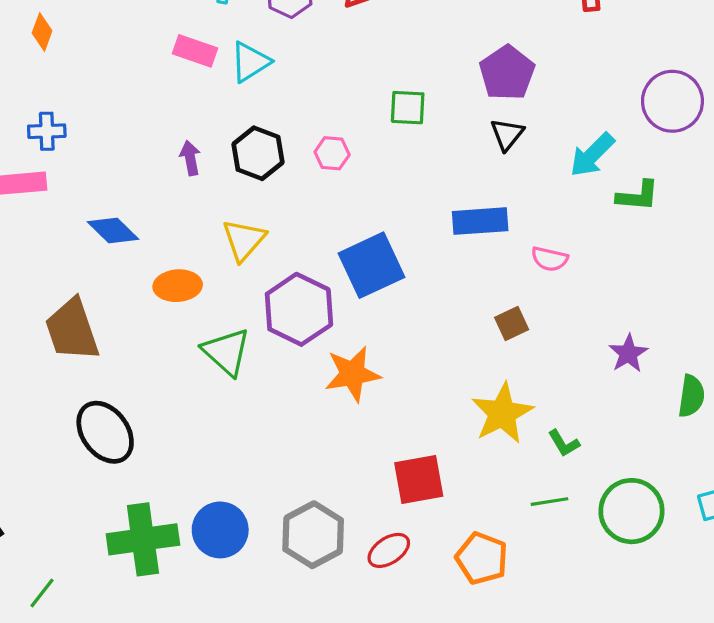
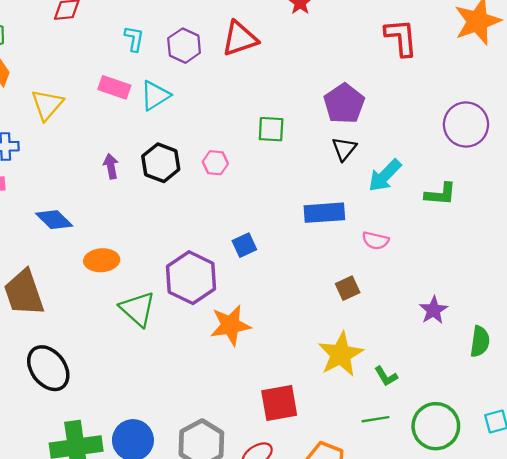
cyan arrow: (592, 155) -> (385, 176), moved
yellow triangle: (244, 240) -> (47, 105), moved
blue square: (371, 265) -> (244, 245), size x0.5

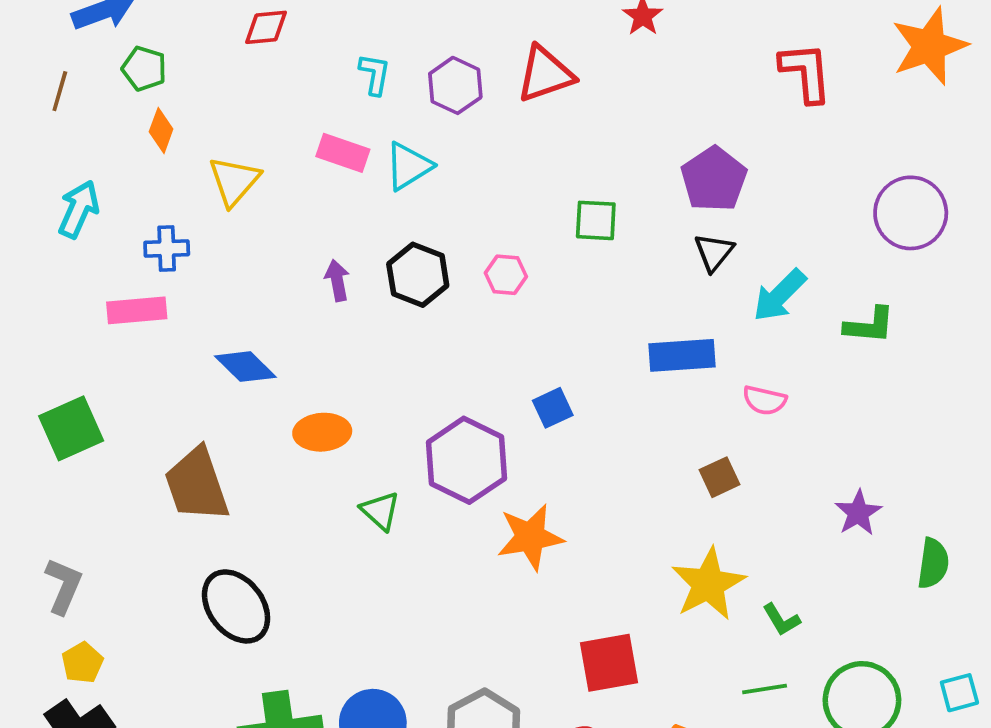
green triangle: (138, 309) -> (380, 511), size x0.7

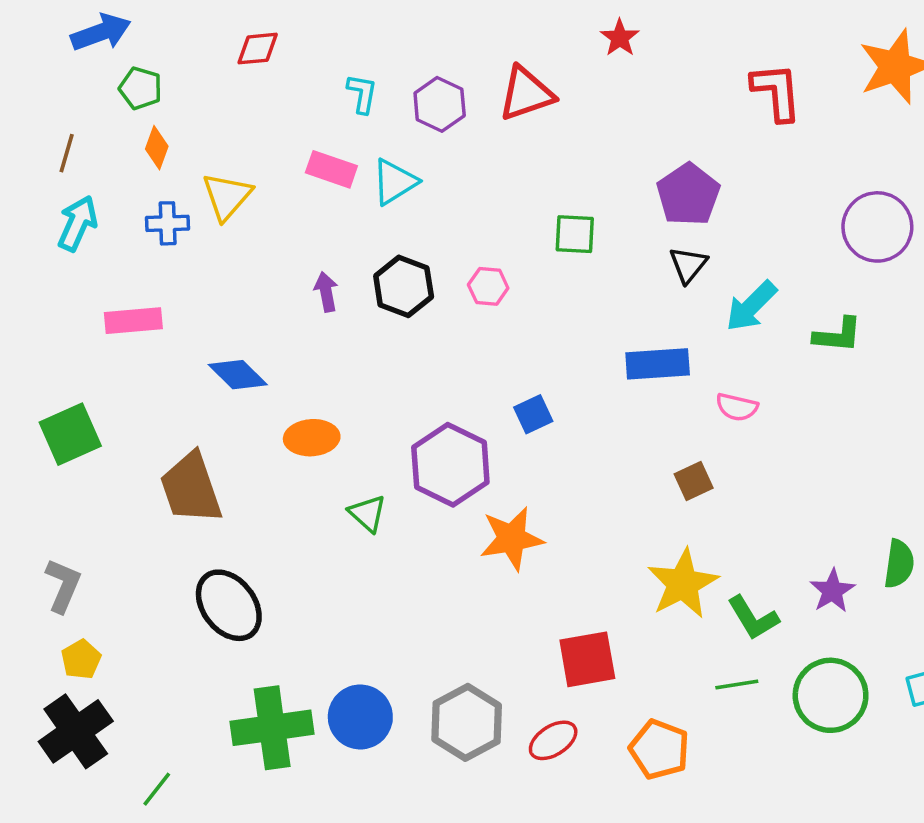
brown line: (60, 91) -> (67, 153), moved
blue cross: (167, 249) -> (168, 223), moved
purple star: (858, 513) -> (832, 591), moved
green L-shape: (781, 620) -> (753, 618), size x1.4

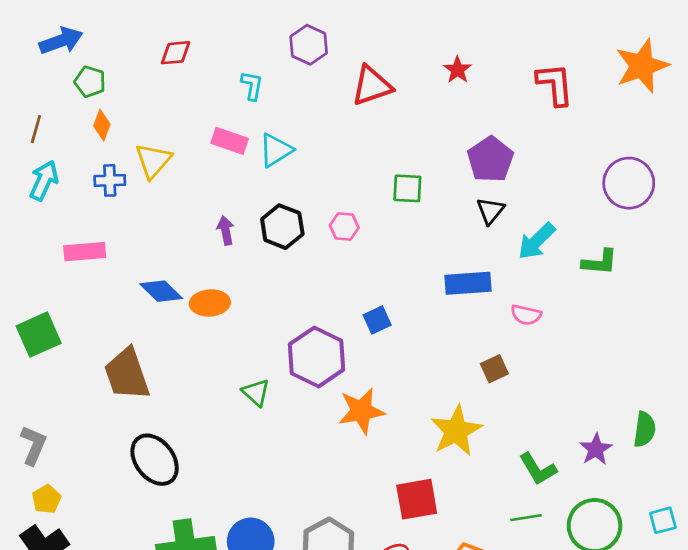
red star: (620, 38) -> (457, 70), moved
purple hexagon: (440, 104) -> (309, 45), moved
orange ellipse: (312, 438) -> (210, 303), moved
yellow star: (683, 584) -> (456, 431), moved

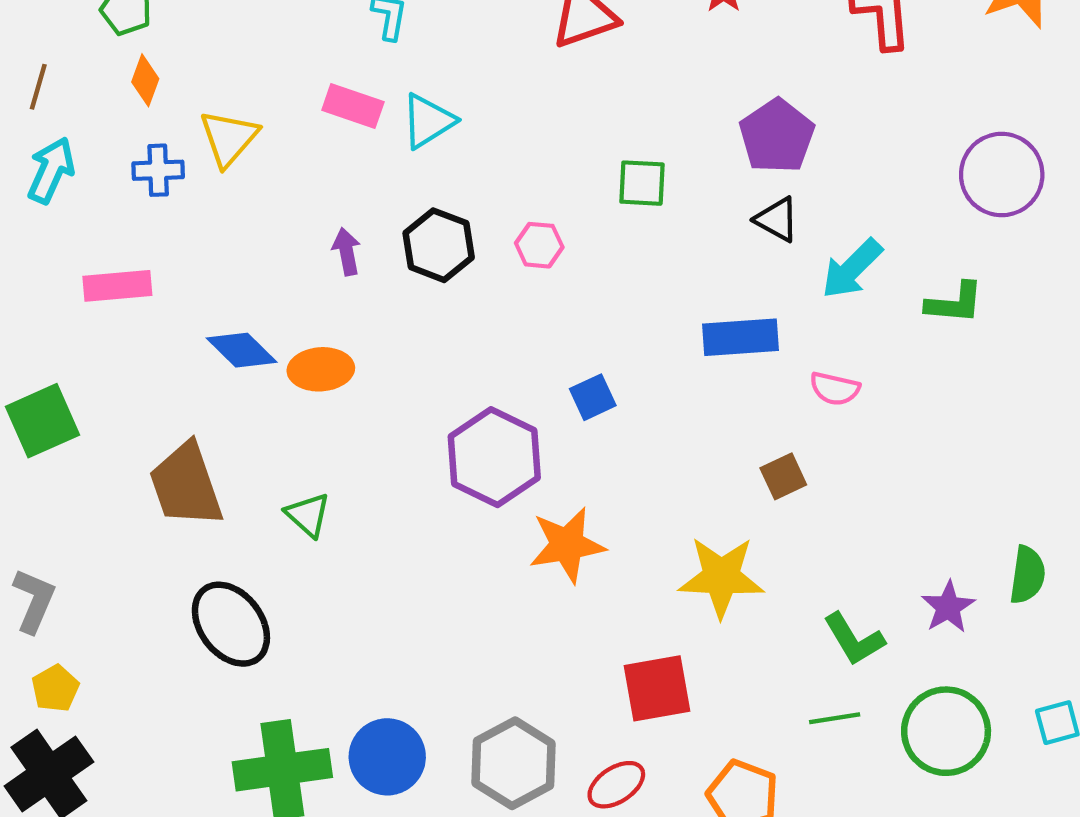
black triangle: (490, 211) -> (777, 219), turned -40
green triangle: (256, 393) -> (308, 515), moved
yellow star: (456, 431) -> (721, 577), turned 30

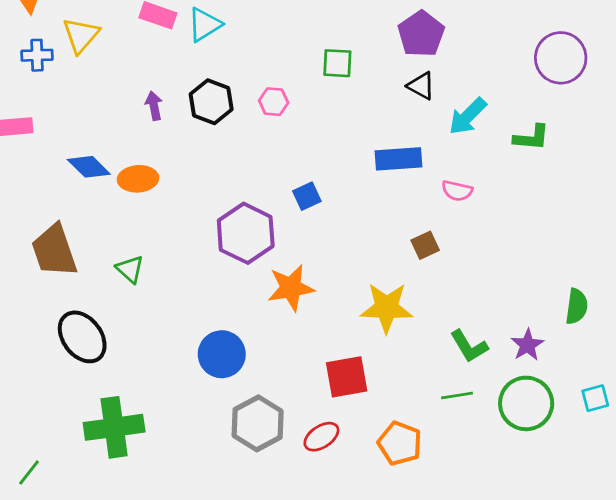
purple star: (948, 607) -> (527, 345), moved
blue circle: (387, 757) -> (222, 354), moved

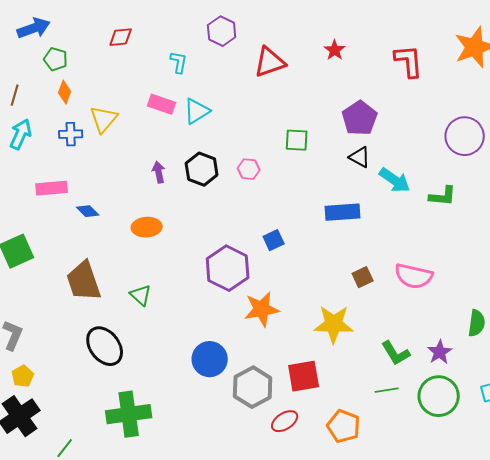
cyan arrow: (468, 116) -> (395, 180), turned -100
blue diamond: (89, 167) -> (88, 211), moved, size x0.7
pink semicircle: (457, 191) -> (414, 276), moved, size x1.6
gray hexagon: (258, 423) -> (253, 387), moved

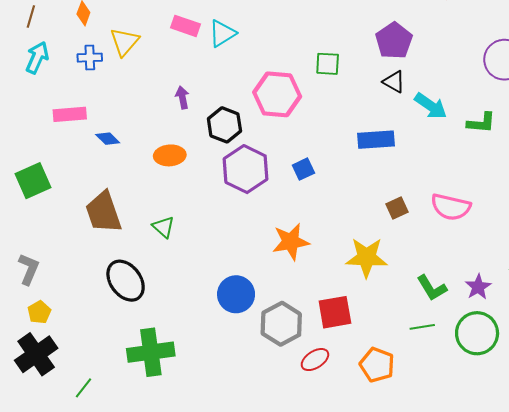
black hexagon: (202, 169) -> (224, 125), moved
pink hexagon: (249, 169) -> (277, 94), size x2.0
purple hexagon: (228, 268) -> (246, 169), moved

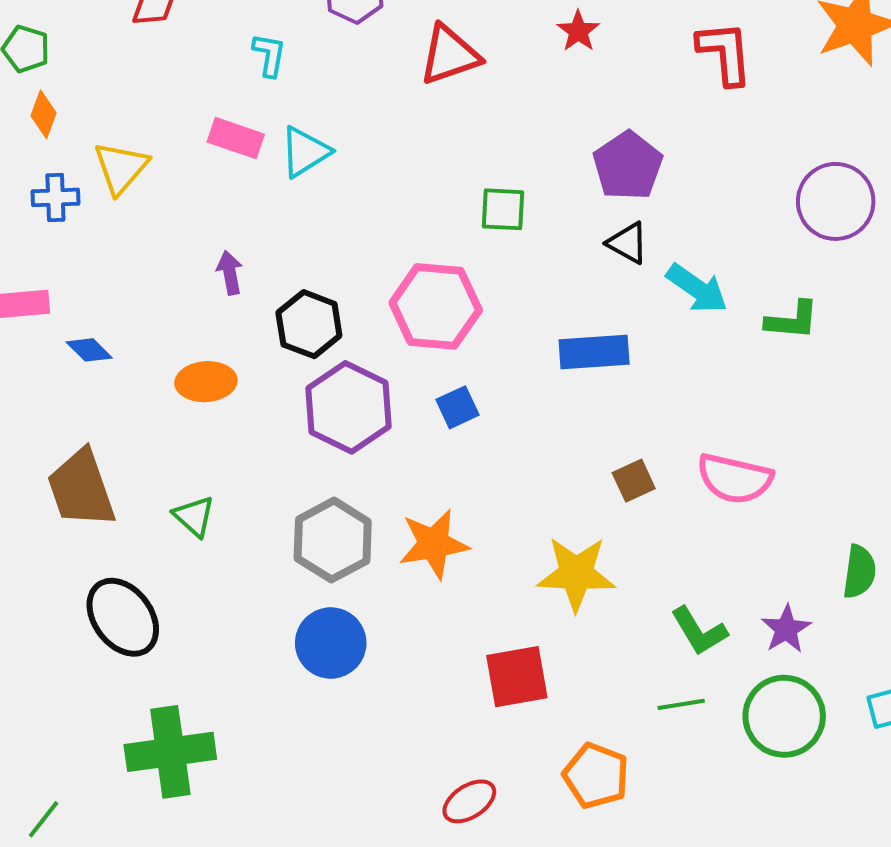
pink hexagon: (277, 94) -> (436, 306), moved
gray hexagon: (281, 324) -> (333, 540), moved
red ellipse: (315, 360) -> (469, 801), moved

